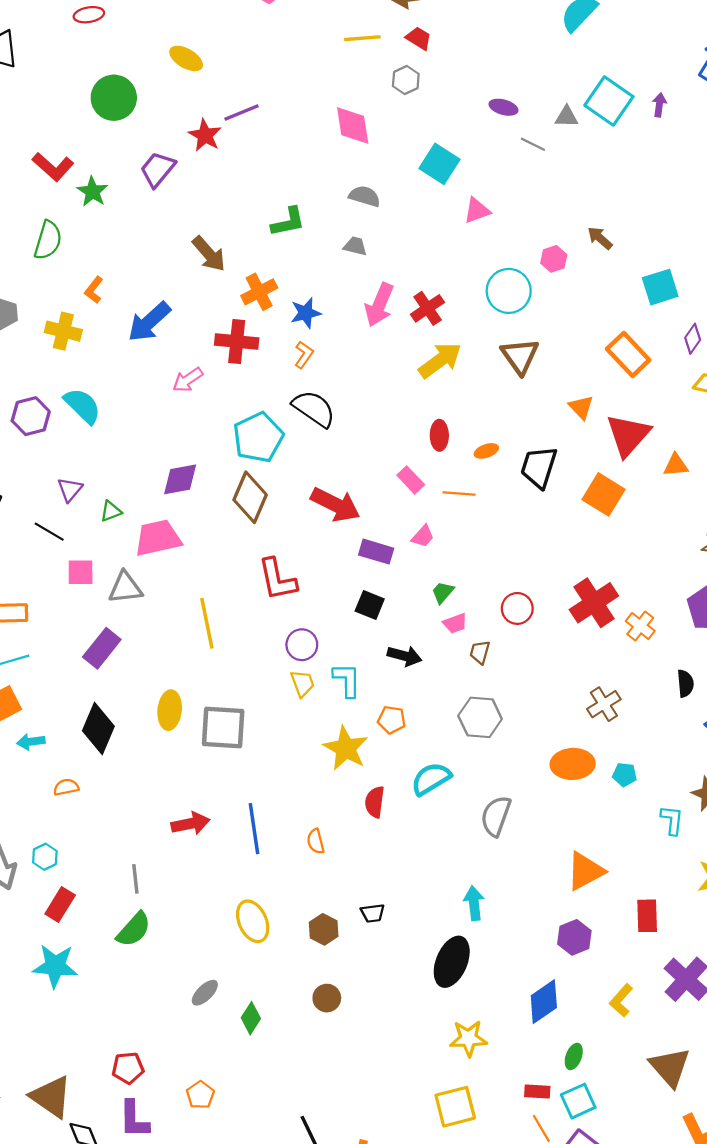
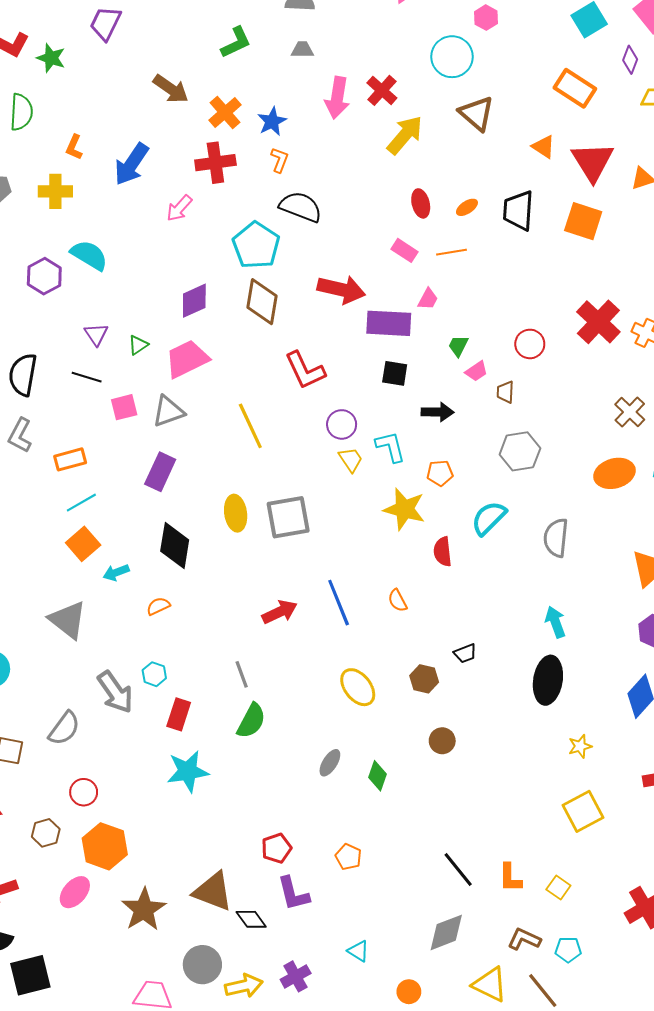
purple rectangle: (376, 552) -> (389, 323), size x1.4
yellow star: (468, 1038) -> (580, 746), size x0.7

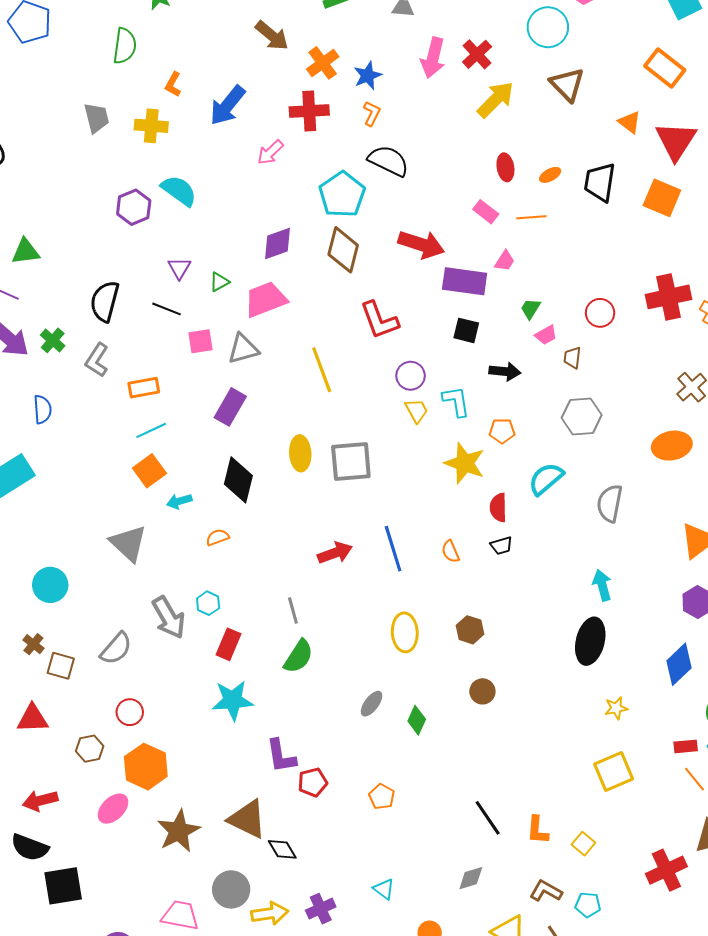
red cross: (598, 322) -> (669, 297), turned 30
black trapezoid: (465, 653) -> (501, 546), moved
yellow ellipse: (358, 687) -> (405, 632), turned 30
purple L-shape: (293, 894) -> (281, 756), moved
gray diamond: (446, 932) -> (471, 878), size x0.7

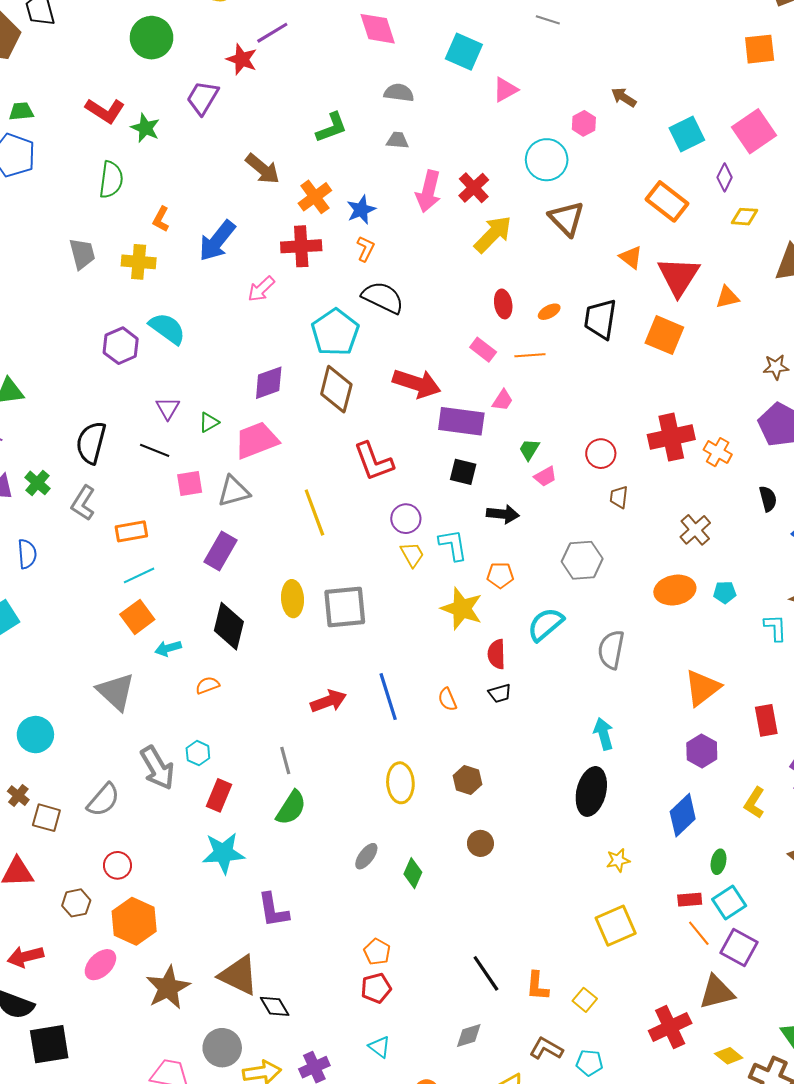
brown trapezoid: (572, 358) -> (619, 497), moved
red pentagon: (313, 782) -> (376, 988), moved

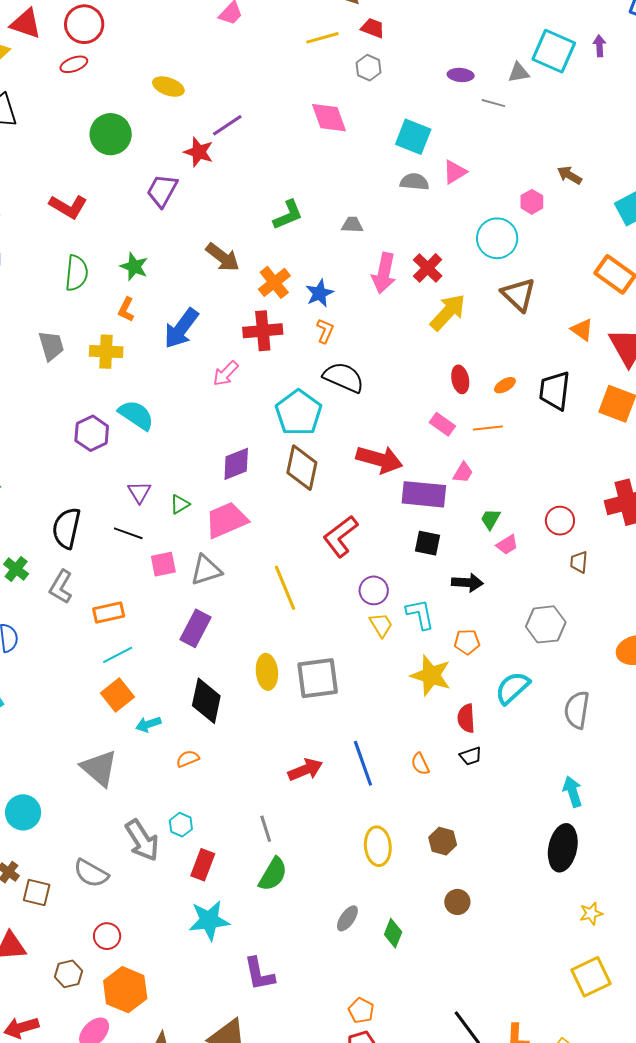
gray semicircle: (399, 93) -> (414, 182), moved
green star: (145, 128) -> (134, 267), moved
red L-shape: (374, 461) -> (340, 536), turned 75
gray semicircle: (103, 800) -> (91, 873), turned 81

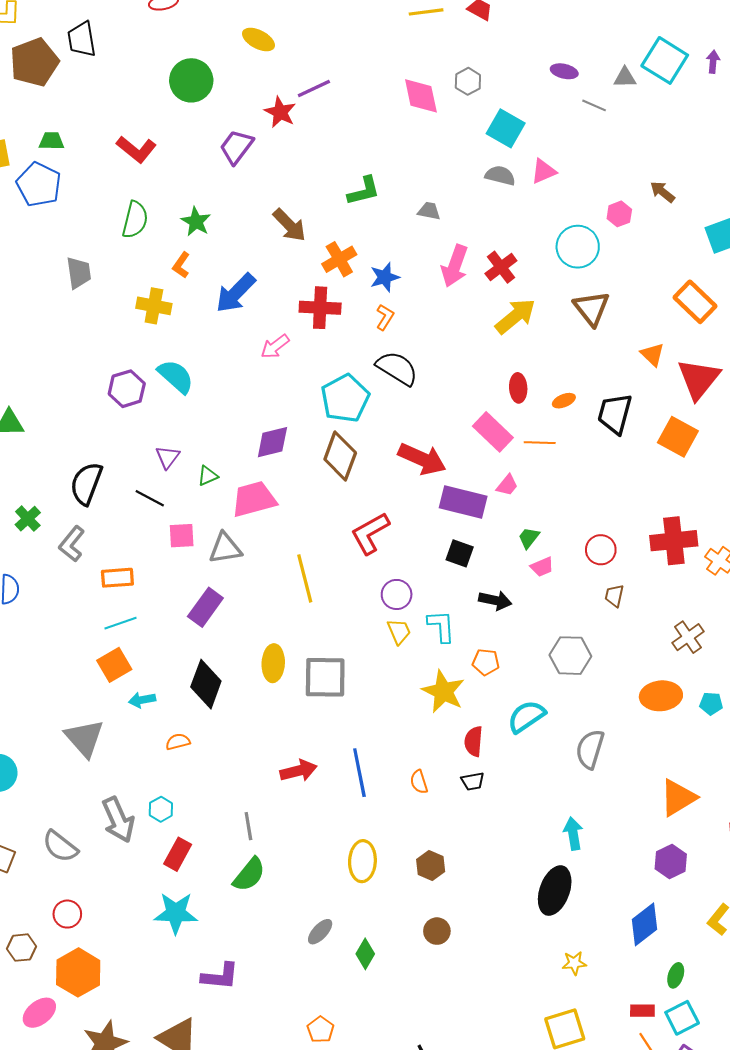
gray hexagon: (368, 68) -> (468, 81), moved
gray trapezoid: (51, 346) -> (79, 273), moved
pink rectangle: (442, 424) -> (493, 432), size x1.5
purple L-shape: (259, 974) -> (220, 976), turned -81

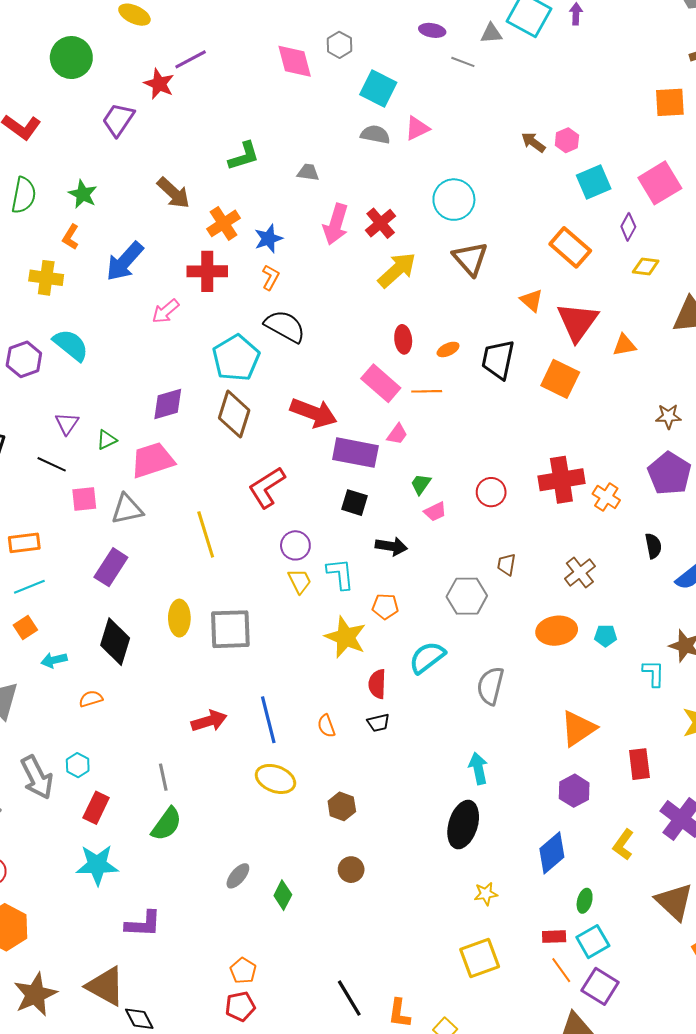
pink hexagon: (619, 214) -> (567, 140), moved
brown trapezoid: (614, 596) -> (507, 564), moved
orange square: (114, 665) -> (25, 627), size x0.7
yellow ellipse: (362, 861) -> (275, 779), moved, turned -69

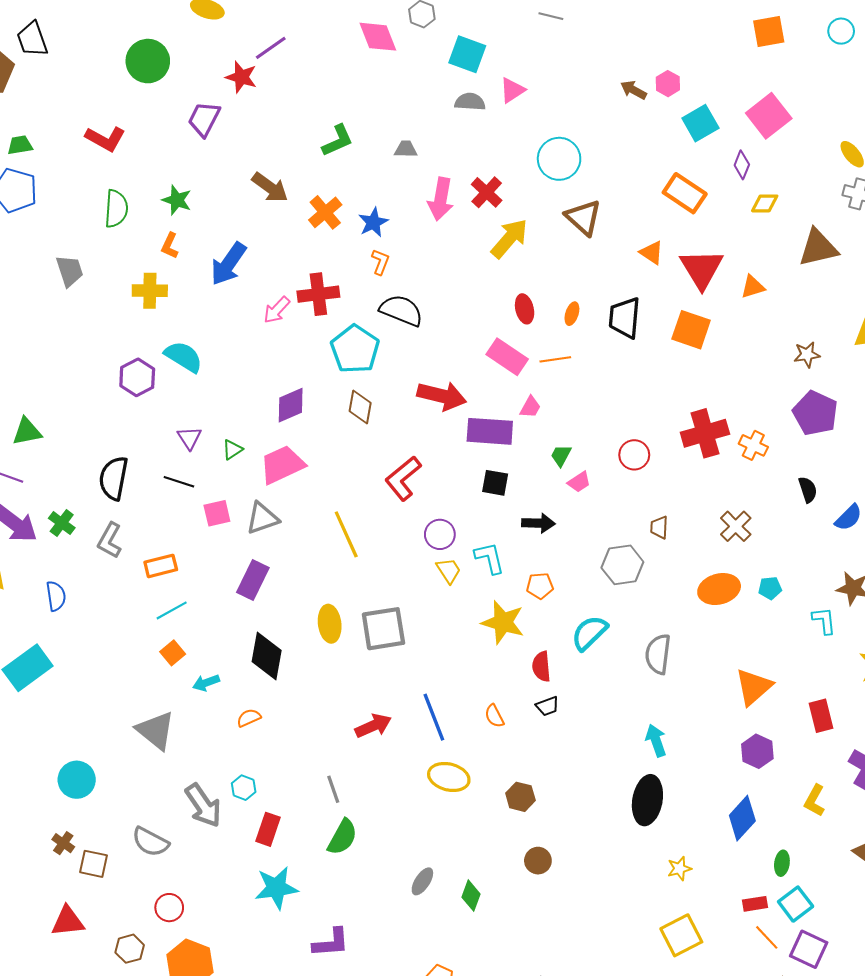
red cross: (207, 271) -> (318, 294), moved
orange ellipse: (448, 349) -> (572, 314), turned -40
brown diamond: (234, 414) -> (360, 407), size x0.7

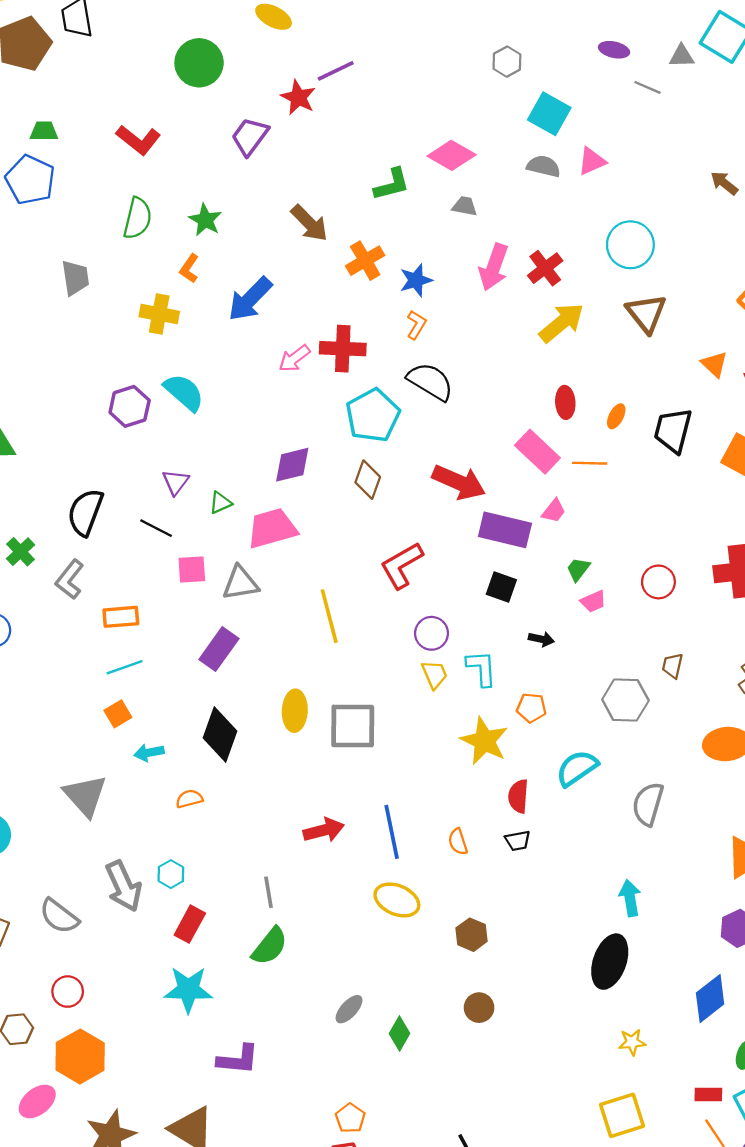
pink diamond: (378, 37) -> (452, 155), moved, turned -48
black arrow: (538, 523) -> (541, 639), size x0.7

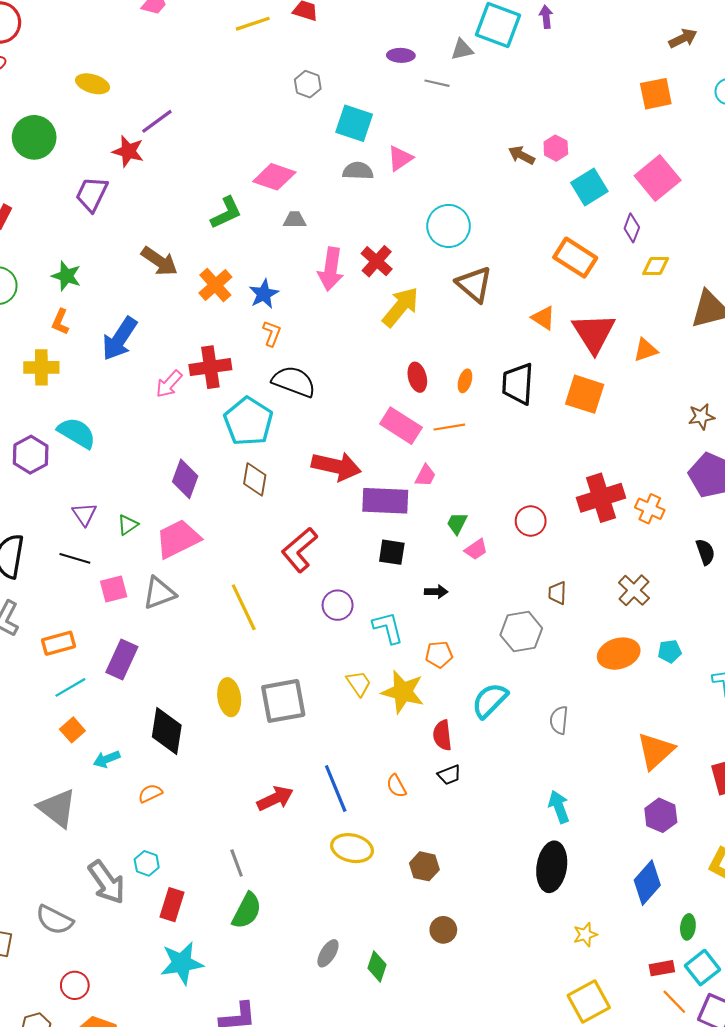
purple diamond: (292, 465) -> (185, 479), turned -45
purple rectangle: (219, 649) -> (122, 659), moved
yellow trapezoid: (434, 674) -> (359, 683), moved
gray semicircle: (648, 804) -> (559, 720), size x0.7

